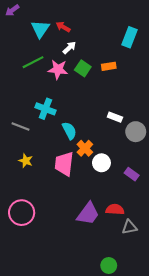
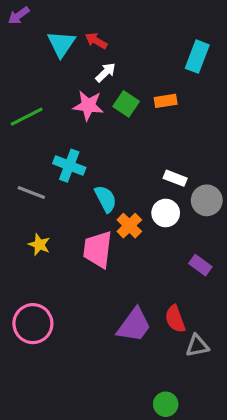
green line: (33, 62) -> (27, 117), moved
white circle: (101, 163) -> (166, 213), moved
red semicircle: (115, 209) -> (175, 319), turned -114

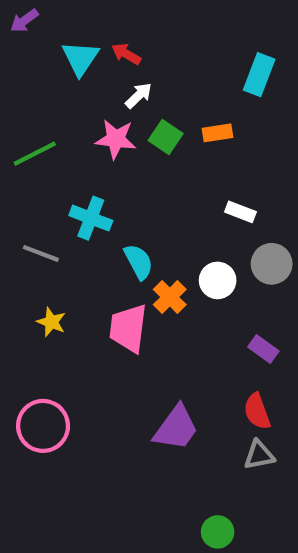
white rectangle: (175, 178) -> (240, 212), moved
red semicircle: (175, 319) -> (257, 411), moved

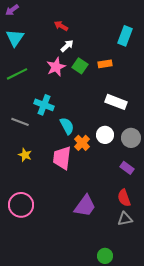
cyan triangle: (80, 58) -> (15, 38), moved
pink star: (116, 139) -> (56, 67), turned -30
white rectangle: (240, 212) -> (116, 102), size x1.5
gray circle: (272, 264) -> (131, 138), moved

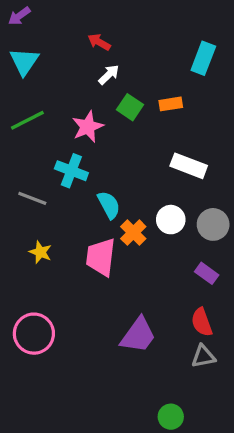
pink star: (56, 67) -> (88, 127), moved

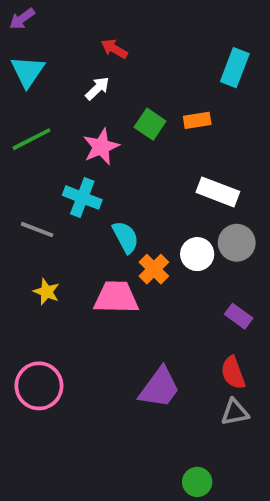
white arrow: (109, 75) -> (97, 88), moved
gray circle: (213, 224) -> (237, 243), moved
pink trapezoid: (101, 257) -> (116, 297), turned 84

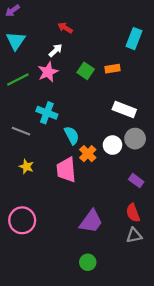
pink star: (101, 147) -> (48, 72), moved
pink trapezoid: (116, 297) -> (66, 170), turned -96
green circle: (197, 482) -> (88, 262), moved

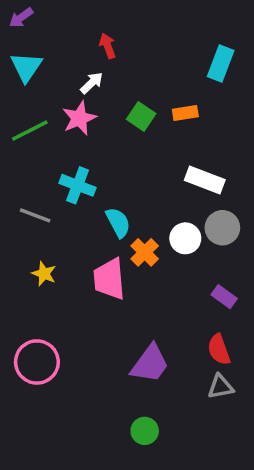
red arrow: (65, 28) -> (108, 46), turned 40

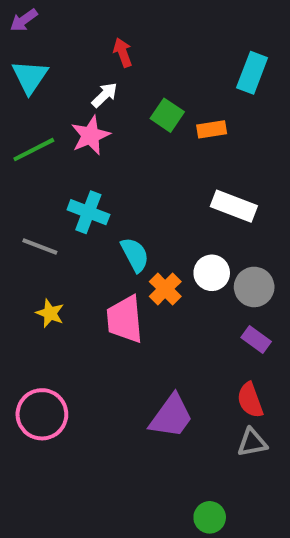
green square: (141, 116) -> (167, 115), moved
gray circle: (222, 228) -> (254, 287), moved
green circle: (145, 431) -> (210, 517), moved

